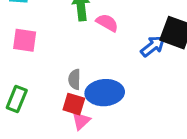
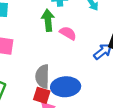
gray semicircle: (74, 79) -> (42, 76), size x1.5

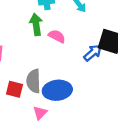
red square: (42, 95) -> (14, 89), moved

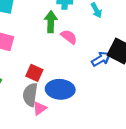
gray semicircle: (34, 81) -> (30, 95), moved
red square: (14, 89) -> (34, 73), moved

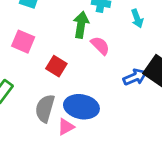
red square: (34, 73) -> (56, 66), moved
pink triangle: (40, 108) -> (66, 127), moved

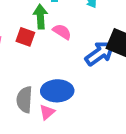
red square: (56, 66) -> (25, 37), moved
blue arrow: (135, 77) -> (100, 53), size x1.4

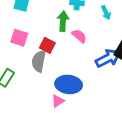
red square: (25, 37) -> (47, 45), moved
gray semicircle: (24, 100) -> (39, 61), moved

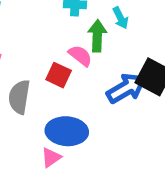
green arrow: (63, 21) -> (97, 36), moved
red square: (47, 45) -> (59, 75), moved

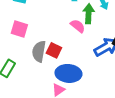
red square: (59, 75) -> (54, 50), moved

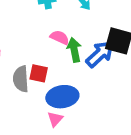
green arrow: (89, 14) -> (74, 50), moved

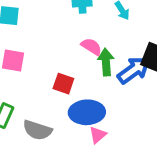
gray semicircle: (21, 79) -> (37, 130), moved, turned -75
pink triangle: (55, 119) -> (98, 135), moved

